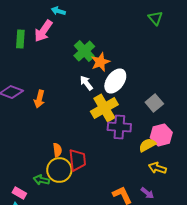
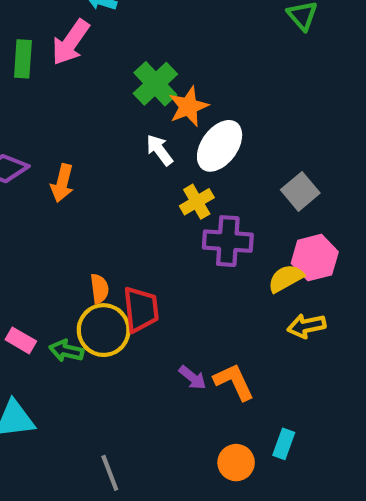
yellow cross: (104, 108) -> (197, 202), size x0.6
yellow arrow: (157, 168) -> (306, 326), turned -30
pink rectangle: (19, 193) -> (21, 340), moved
purple arrow: (147, 193) -> (193, 378), moved

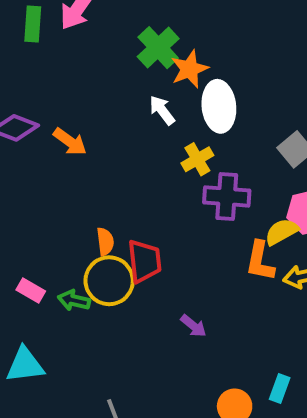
white ellipse: (220, 146) -> (219, 106), turned -42
orange arrow: (62, 183) -> (70, 142), turned -68
orange L-shape: (234, 382) -> (260, 261), moved, turned -144

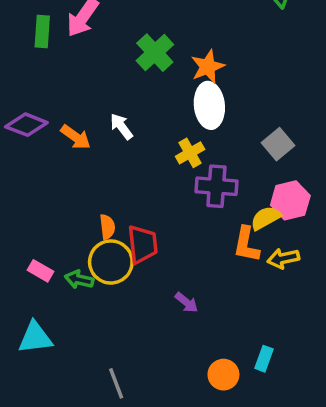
orange star: (190, 69) -> (208, 67), moved
white arrow: (162, 110) -> (121, 126), moved

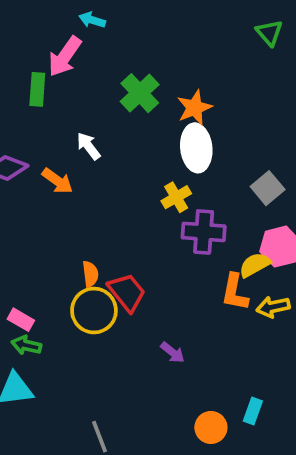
green rectangle: (42, 31) -> (37, 89), moved
white arrow: (121, 126) -> (88, 146), moved
red trapezoid: (143, 244) -> (127, 292), turned -33
green arrow: (79, 280) -> (26, 345), moved

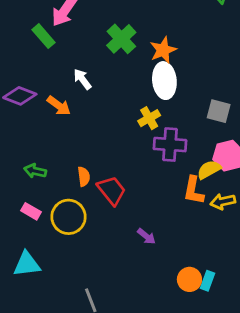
green rectangle: (37, 89) -> (43, 36), turned -45
gray square: (268, 188) -> (219, 111), turned -35
yellow circle: (94, 311) -> (68, 217), moved
green arrow: (26, 345) -> (35, 171), moved
orange circle: (211, 427) -> (189, 279), moved

